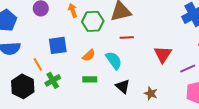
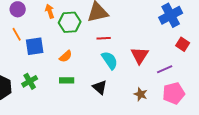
cyan semicircle: (114, 60) -> (110, 60), moved
orange line: (38, 64) -> (17, 34), moved
brown star: (151, 93) -> (141, 94), moved

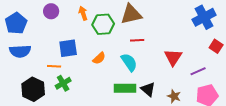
orange line: (17, 34) -> (54, 66), moved, turned -56
cyan semicircle: (110, 60) -> (129, 62), moved
green rectangle: (67, 80) -> (125, 88), moved, size x1.5
black triangle: (100, 87) -> (148, 89), moved

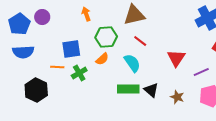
purple circle: (51, 11) -> (42, 17), moved
green hexagon: (103, 24) -> (106, 37), moved
red line: (137, 40) -> (140, 41), turned 40
green cross: (63, 83) -> (79, 73), moved

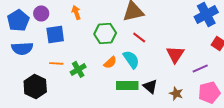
orange arrow: (86, 14) -> (76, 12), moved
blue square: (71, 49) -> (55, 34), moved
orange semicircle: (102, 59) -> (110, 62), moved

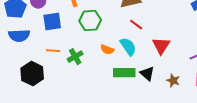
green hexagon: (105, 33) -> (90, 21), moved
red triangle: (175, 54) -> (161, 46), moved
orange semicircle: (110, 62) -> (107, 50), turned 64

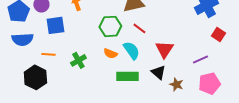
green hexagon: (90, 21) -> (110, 26), moved
orange line: (53, 51) -> (48, 54), moved
black triangle: (147, 74) -> (158, 72), moved

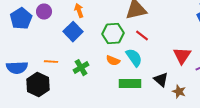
blue square: (55, 25) -> (73, 32), moved, turned -36
blue semicircle: (22, 39) -> (17, 68), moved
red triangle: (164, 49) -> (182, 56), moved

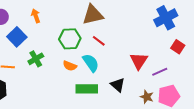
blue square: (73, 32) -> (17, 37), moved
green cross: (81, 68) -> (36, 59), moved
brown star: (179, 92) -> (147, 97), moved

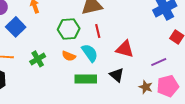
red line: (99, 41) -> (98, 31), turned 40
green cross: (36, 59) -> (38, 59), moved
red triangle: (139, 61) -> (125, 49), moved, turned -48

